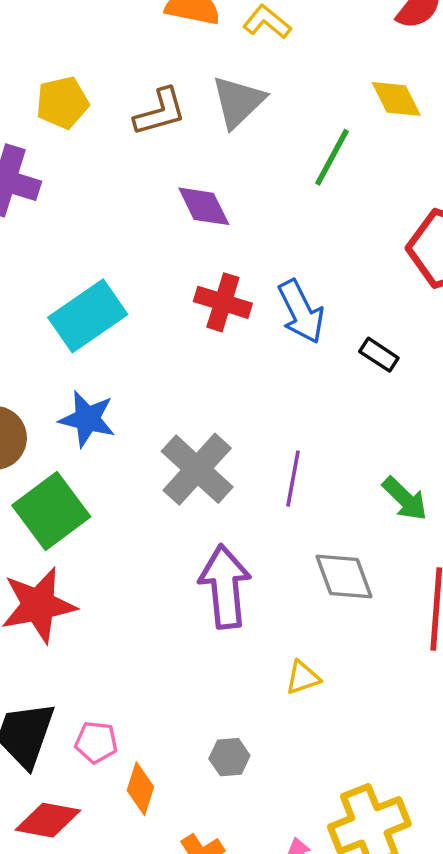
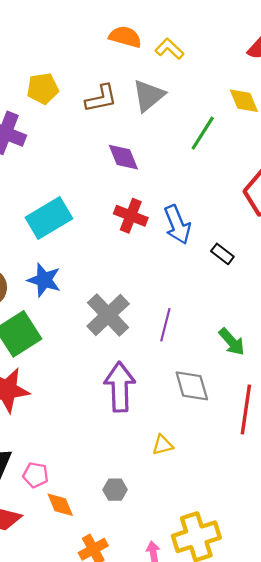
orange diamond: (140, 789) -> (60, 505), turned -44

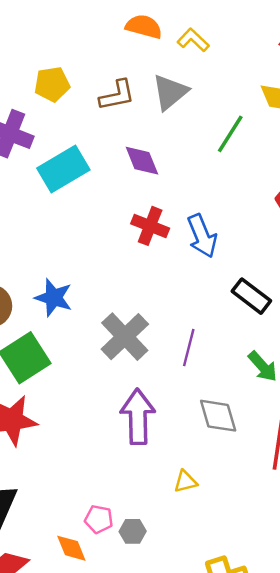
cyan rectangle: (49, 218) -> (63, 169), moved
black rectangle: (222, 254) -> (251, 296), moved, size x1.5
pink pentagon: (36, 475) -> (99, 519), moved

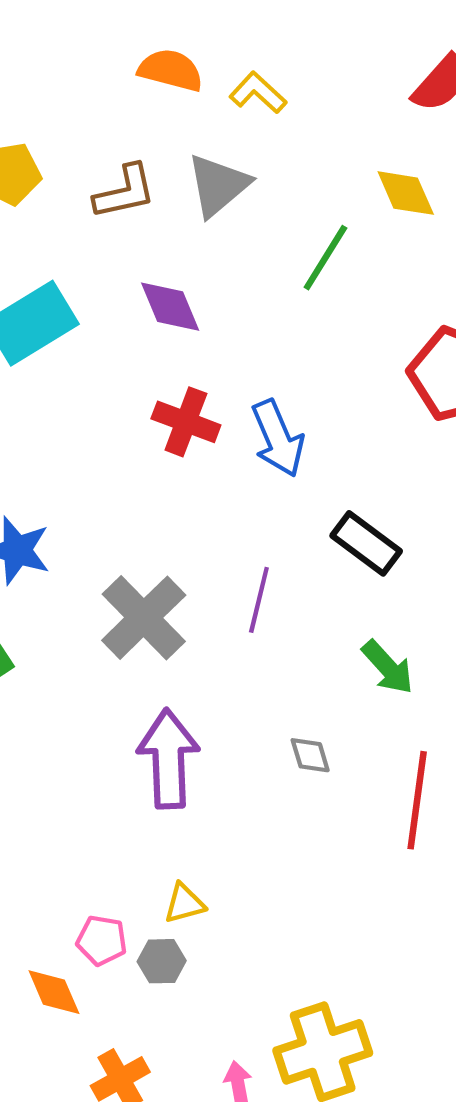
purple line: (189, 348) -> (259, 600), moved
gray diamond: (218, 416) -> (310, 755), size x0.6
yellow triangle: (186, 482) -> (184, 903), moved

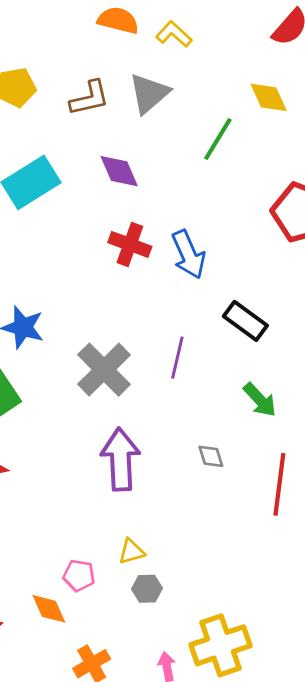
gray hexagon: (162, 961) -> (147, 589), moved

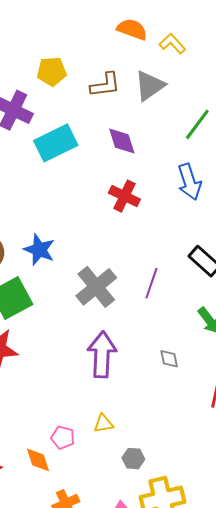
blue arrow: (189, 254) -> (189, 182), moved
gray hexagon: (147, 589) -> (133, 459), moved

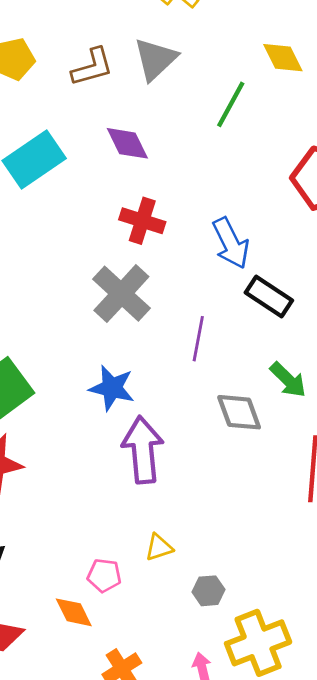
blue arrow: (189, 182) -> (231, 243), moved
blue star: (39, 250) -> (112, 388), moved
gray cross: (96, 287) -> (121, 294), moved
gray diamond: (169, 359) -> (239, 412), moved, size x1.6

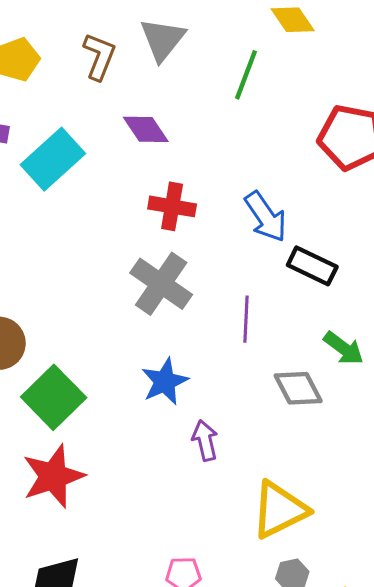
brown L-shape: (92, 67) -> (99, 56), turned -45
blue star: (112, 388) -> (165, 382), turned -30
purple arrow: (143, 450) -> (205, 440), size x0.6
yellow triangle: (159, 547) -> (279, 510), moved, size x2.0

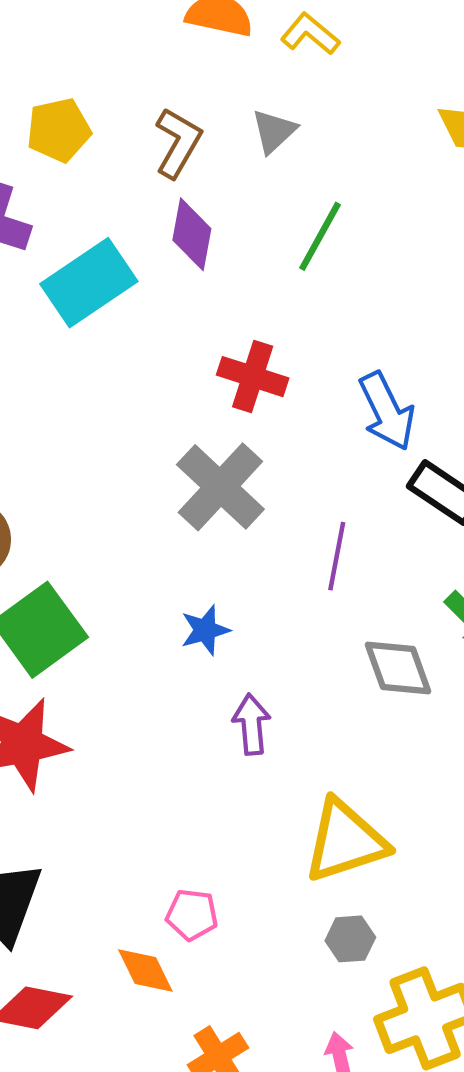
gray triangle: (163, 39) -> (274, 131), size x0.7
green line: (246, 75) -> (320, 236), moved
purple diamond: (146, 129) -> (192, 234), moved, turned 36
blue star: (165, 382) -> (205, 630), size x0.7

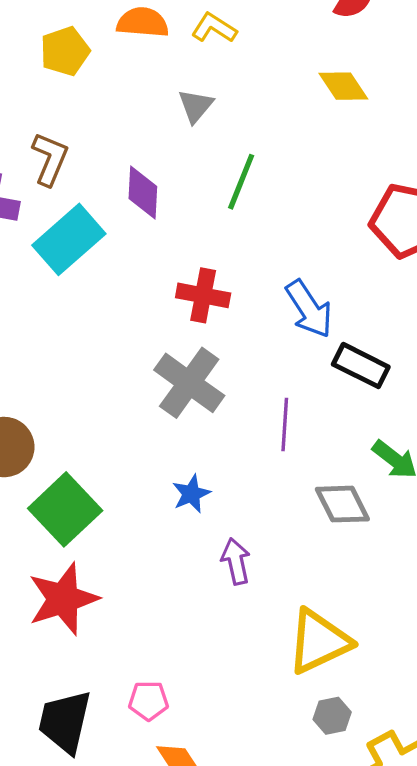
yellow pentagon: (59, 130) -> (65, 51), moved
brown L-shape: (178, 143) -> (50, 159), moved
pink pentagon: (192, 915) -> (148, 701), moved

